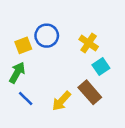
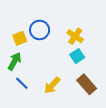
cyan square: (101, 66) -> (77, 56), moved
brown rectangle: (90, 92) -> (87, 84), moved

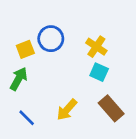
cyan square: (77, 56) -> (99, 72), turned -32
blue line: (22, 83) -> (27, 118), moved

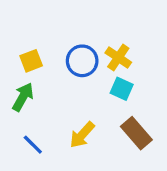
blue circle: (51, 39) -> (82, 61), moved

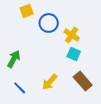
yellow square: (31, 61) -> (27, 11), moved
blue circle: (82, 61) -> (49, 23), moved

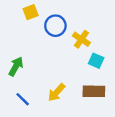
cyan square: (74, 54) -> (96, 61), moved
brown rectangle: (83, 81) -> (94, 91), turned -48

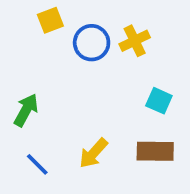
yellow cross: (81, 39) -> (135, 41), moved, turned 30

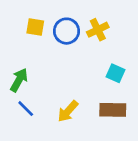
yellow square: (50, 20) -> (35, 27), moved, turned 30
blue line: (37, 164) -> (26, 109), moved

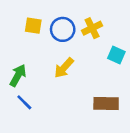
cyan square: (115, 73) -> (116, 55), moved
yellow arrow: (68, 111) -> (64, 68), moved

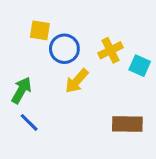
yellow cross: (92, 28) -> (110, 50), moved
blue circle: (63, 29) -> (64, 49), moved

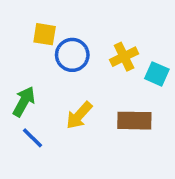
yellow arrow: (77, 81) -> (79, 115), moved
brown rectangle: (127, 124) -> (134, 121), moved

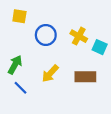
yellow square: (45, 34) -> (19, 16), moved
yellow cross: (124, 57) -> (79, 36), turned -35

